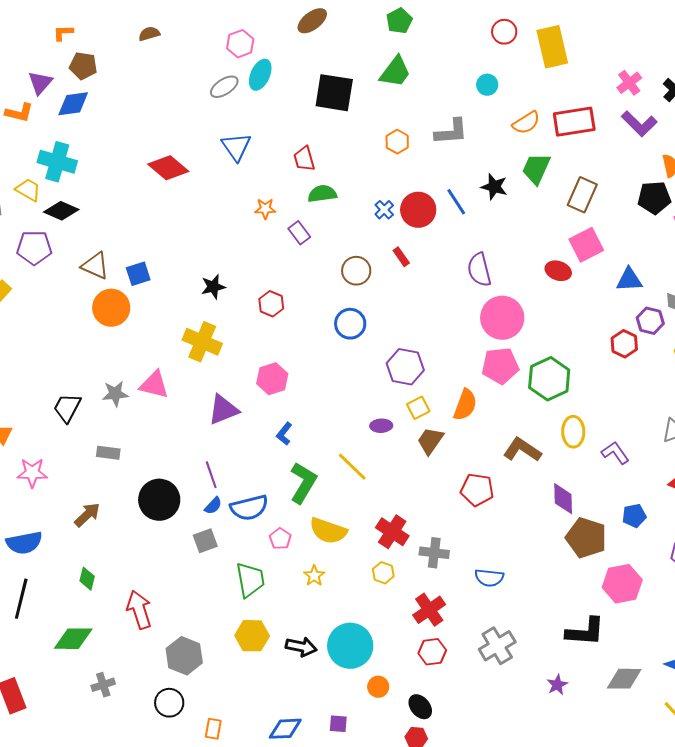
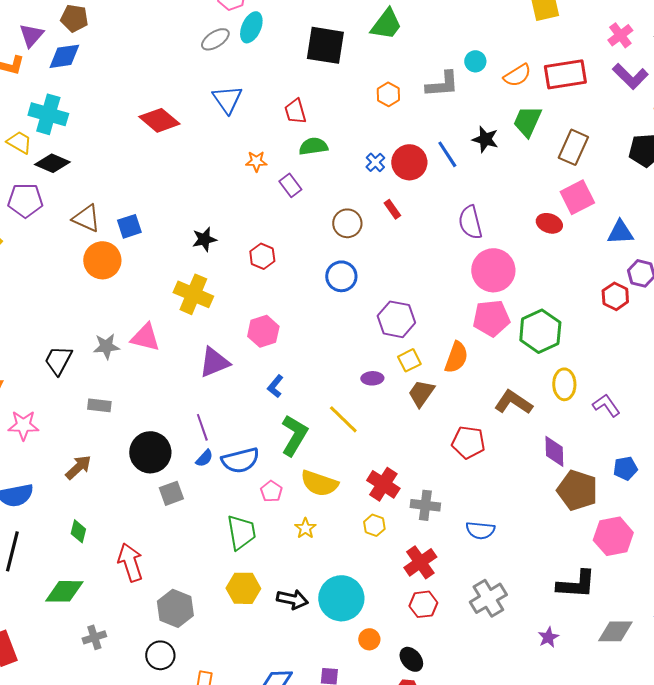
cyan circle: (487, 85) -> (475, 61), moved
gray square: (205, 541) -> (171, 493), moved

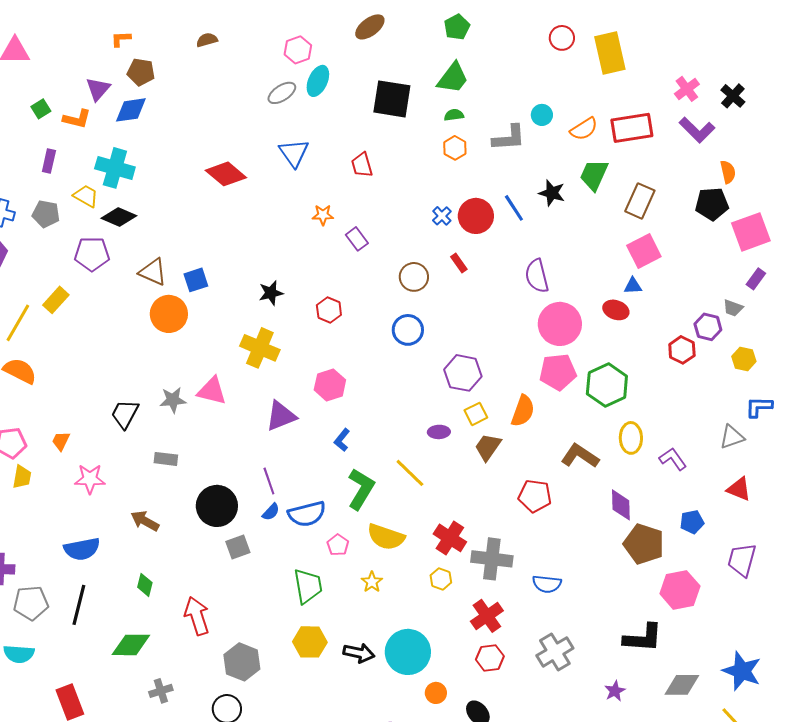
green semicircle: (313, 146) -> (454, 115), moved, size x0.7
red ellipse: (549, 223) -> (616, 310), moved
blue triangle: (620, 232) -> (633, 286), moved, size x0.7
brown arrow: (78, 467) -> (145, 521), turned -108
gray cross: (425, 505) -> (492, 559), size x1.4

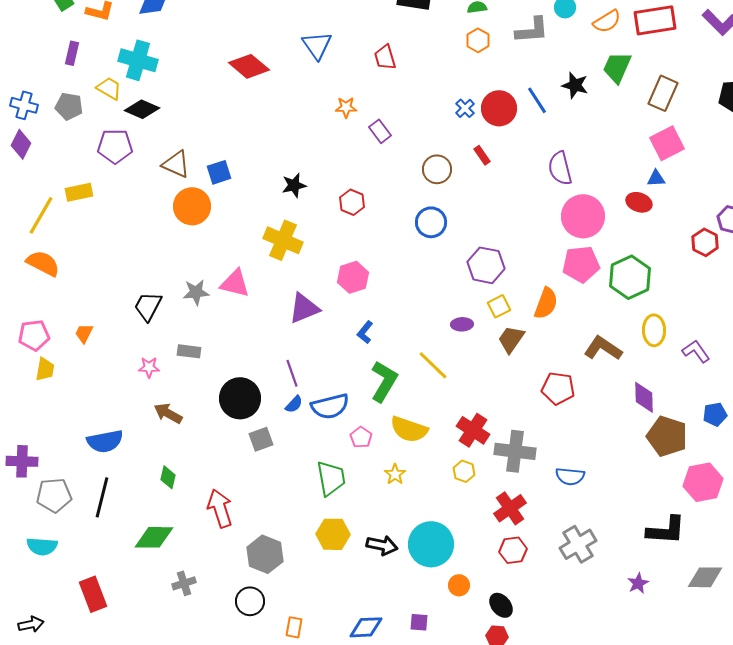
yellow rectangle: (56, 300) -> (79, 192), turned 36
pink star: (90, 479) -> (149, 367), moved, size x0.7

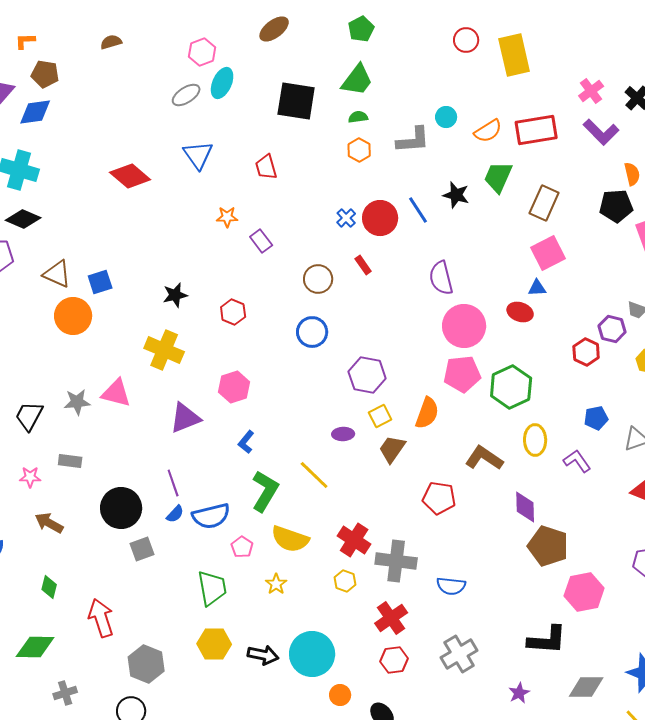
blue pentagon: (715, 414) -> (596, 418), moved

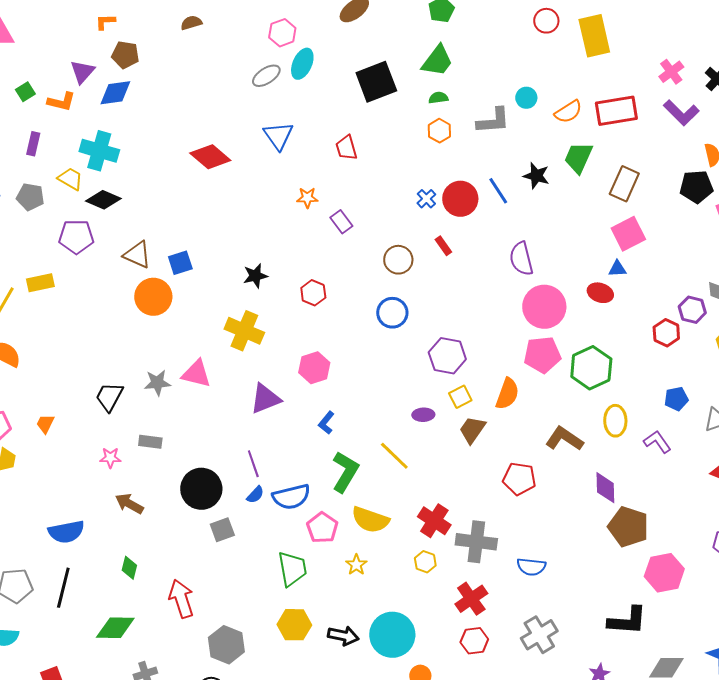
black square: (296, 101) -> (376, 82), turned -30
pink pentagon: (242, 547) -> (322, 528), size x1.4

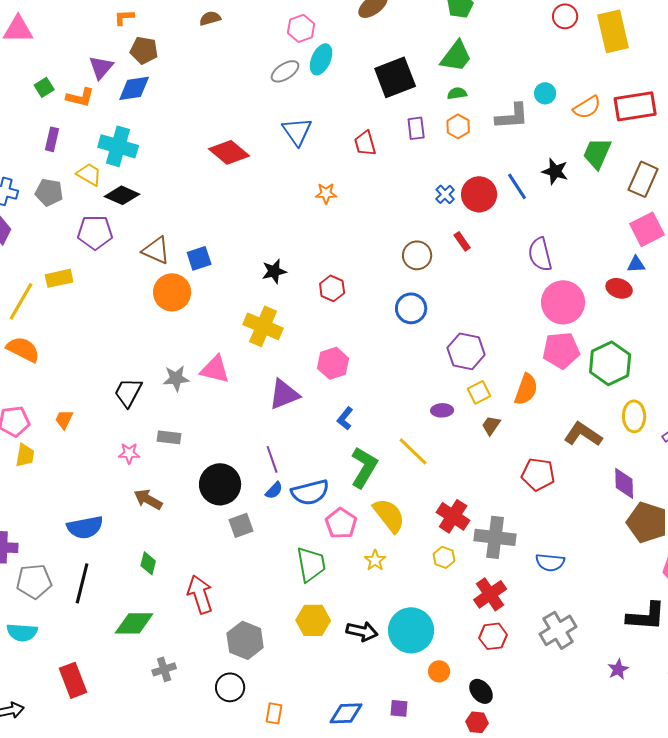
purple rectangle: (341, 222) -> (416, 128), moved, turned 30
brown trapezoid: (472, 430) -> (491, 425), size x0.7
yellow semicircle: (370, 520) -> (389, 515), turned -147

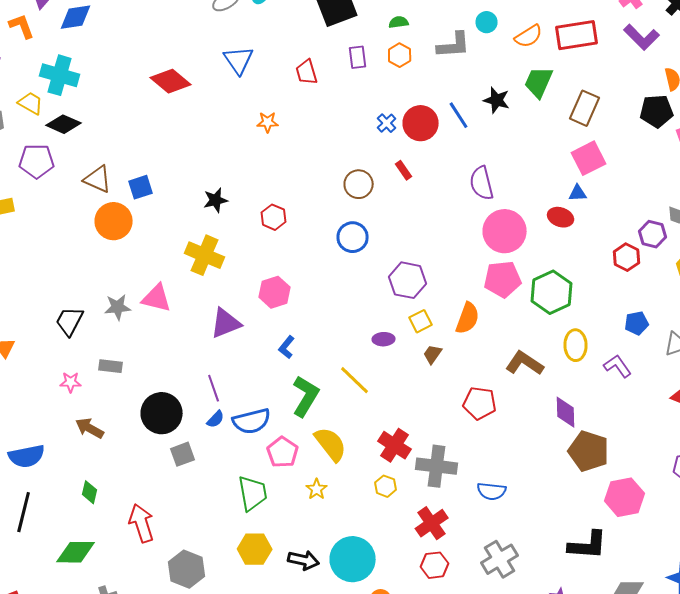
orange L-shape: (80, 97) -> (22, 26), turned -124

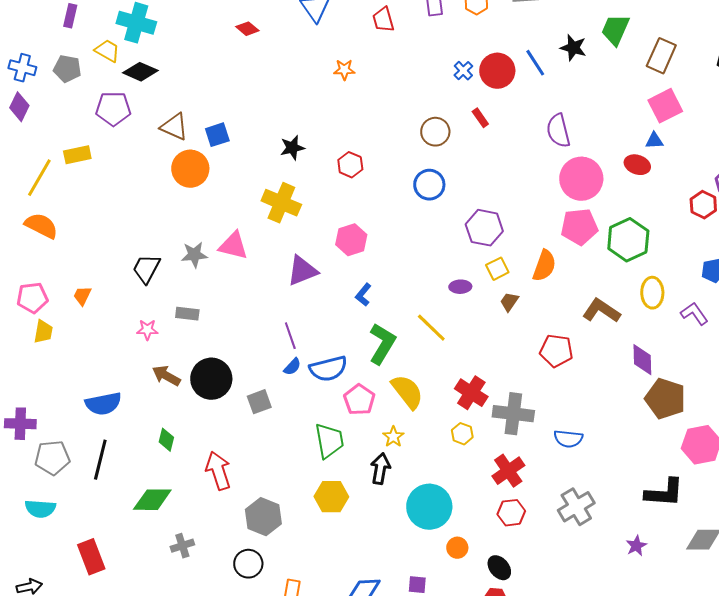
red diamond: (171, 81) -> (247, 29), size x0.6
black circle: (162, 413) -> (211, 379), moved
black arrow: (304, 560) -> (380, 469), moved, turned -92

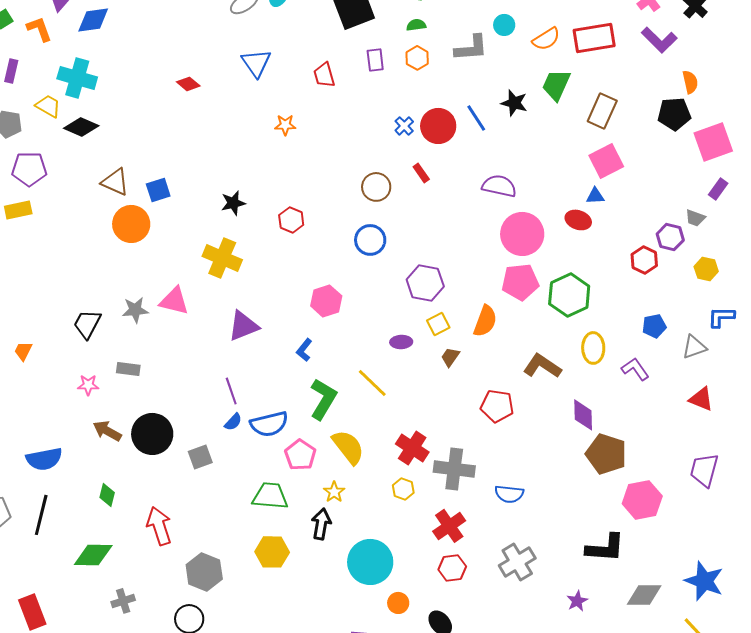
purple pentagon: (113, 109) -> (29, 169), moved
purple semicircle: (558, 131) -> (499, 186), turned 116
pink hexagon: (351, 240) -> (326, 301), moved
green trapezoid: (329, 441) -> (270, 496), turned -75

